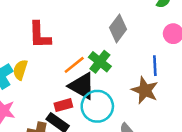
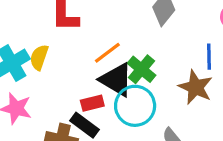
green cross: (100, 62) -> (142, 69), moved

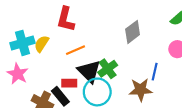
orange line: (107, 53) -> (76, 50), moved
brown star: (195, 87) -> (140, 90), turned 30

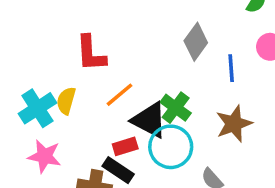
blue line: (155, 72) -> (231, 68), moved

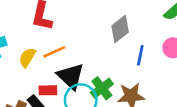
yellow semicircle: (66, 101) -> (27, 57), moved
green cross: (176, 108) -> (102, 88), moved

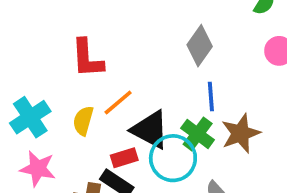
blue line: (140, 55) -> (211, 96), moved

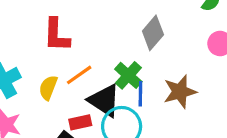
blue line: (211, 96) -> (140, 94), moved
brown star: (241, 133) -> (180, 92), moved
green cross: (198, 134) -> (128, 75), moved

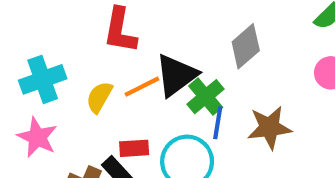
black triangle: (104, 100) -> (176, 75), moved, turned 42

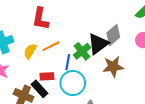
gray diamond: (246, 46) -> (113, 35), moved
black triangle: (176, 75) -> (98, 44), moved
blue line: (218, 123) -> (68, 62), moved

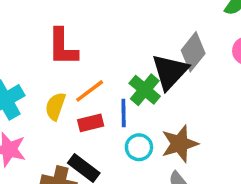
brown star: (113, 67) -> (180, 144), moved
red rectangle: (47, 76) -> (91, 123), moved
cyan circle: (73, 83) -> (139, 147), size x0.6

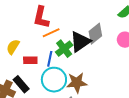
red L-shape: (63, 47) -> (41, 17), moved
orange line: (90, 91) -> (51, 33), moved
cyan circle: (139, 147) -> (54, 80), size x1.6

